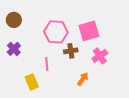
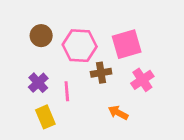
brown circle: (14, 20) -> (41, 36), moved
purple cross: (14, 49) -> (38, 83), moved
orange arrow: (83, 79) -> (118, 113), turned -96

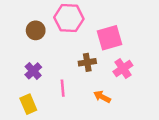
pink hexagon: (80, 46) -> (69, 18), moved
pink line: (67, 91) -> (63, 88), moved
yellow rectangle: (45, 117) -> (28, 104), moved

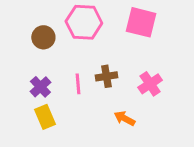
pink square: (109, 38) -> (141, 22), moved, turned 30
pink line: (63, 88) -> (78, 84), moved
yellow rectangle: (28, 104) -> (45, 117), moved

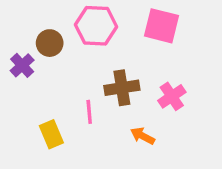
brown cross: (107, 76) -> (122, 88), size x1.4
pink line: (78, 84) -> (89, 112), moved
purple cross: (40, 87) -> (22, 65), moved

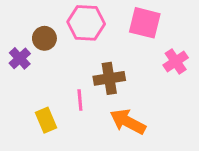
pink cross: (172, 96) -> (176, 61), moved
orange arrow: (143, 136) -> (128, 122), size x1.6

